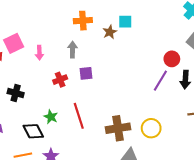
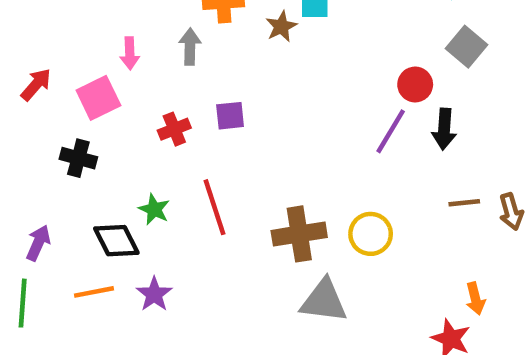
pink square: (14, 43) -> (98, 98), moved
gray arrow: (73, 50) -> (190, 47), moved
pink arrow: (39, 53) -> (130, 53), moved

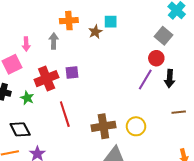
gray square: (466, 47) -> (163, 36), moved
red cross: (174, 129) -> (47, 79), size x1.6
green star: (154, 209) -> (27, 98), moved

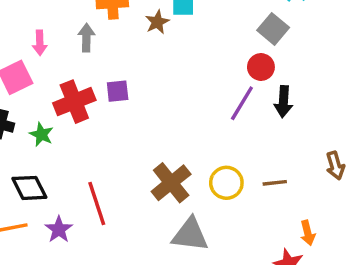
brown line: (179, 112) -> (275, 183), moved
red line: (65, 114) -> (97, 204), moved
brown cross: (103, 126) -> (171, 183), turned -30

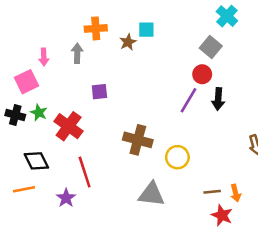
red cross: (74, 102) -> (69, 126), moved, turned -32
green star: (41, 134) -> (39, 113), moved
brown cross: (171, 183) -> (138, 140), moved, turned -36
brown line: (275, 183) -> (212, 192), moved
purple star: (59, 229) -> (66, 198), moved

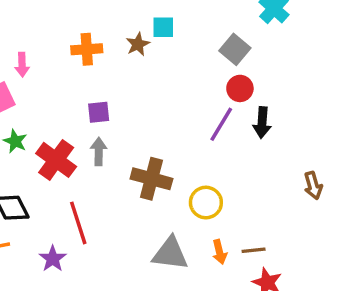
orange cross: (96, 28) -> (87, 49), moved
gray square: (211, 47) -> (235, 49), moved
gray arrow: (77, 53) -> (99, 151), moved
orange arrow: (236, 193) -> (220, 252), moved

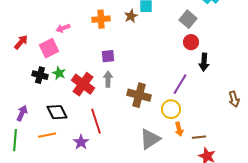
pink arrow: (22, 65) -> (63, 28), turned 72
purple line: (221, 124) -> (180, 84), moved
orange arrow: (220, 252) -> (179, 129), moved
gray triangle: (170, 254) -> (150, 139), turned -40

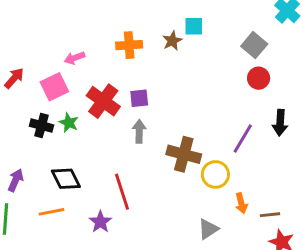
black arrow: (204, 62) -> (280, 123), moved
red cross: (83, 84) -> (103, 101), moved
yellow circle: (171, 109) -> (215, 174), moved
gray triangle: (150, 139) -> (208, 229), moved, size x0.7

